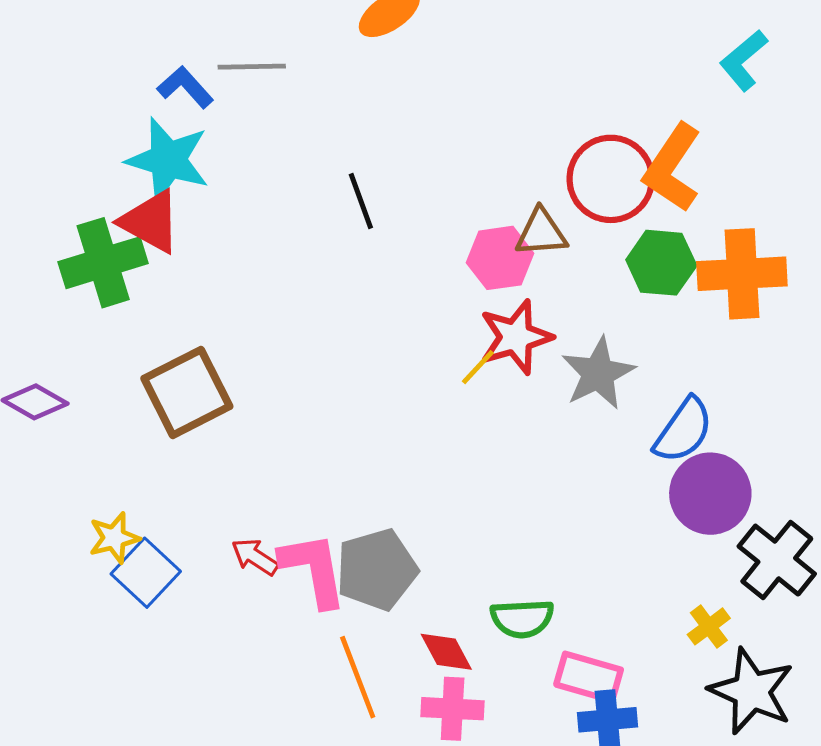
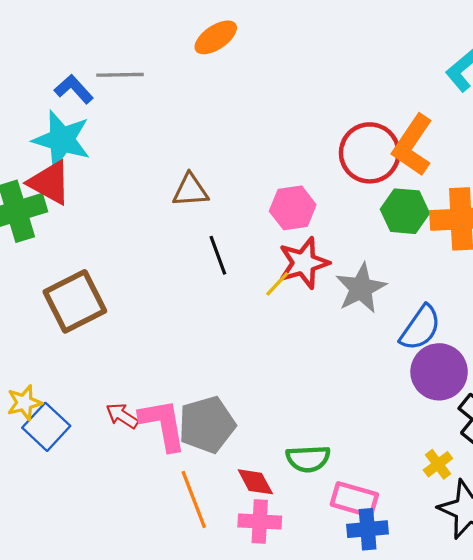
black line: (361, 201) -> (218, 255), moved
brown triangle: (541, 233) -> (190, 190), moved

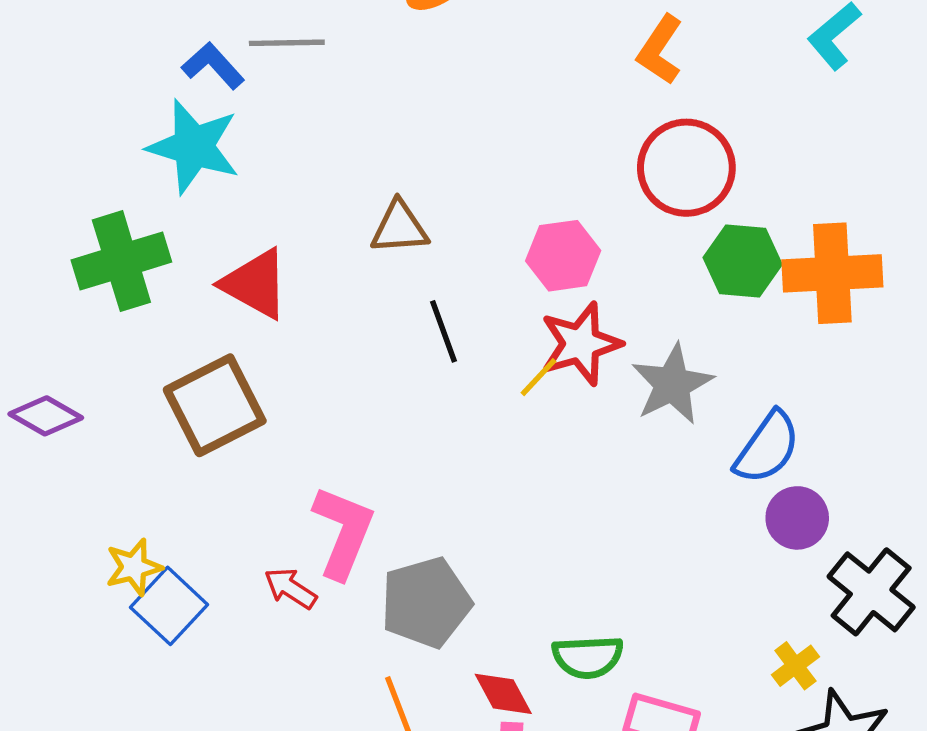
orange L-shape: (413, 145) -> (660, 50), moved, size x0.7
red triangle: (50, 183) -> (255, 284), moved
purple circle: (439, 372) -> (797, 518), size x0.7
pink L-shape: (163, 425) -> (343, 532), moved, turned 32

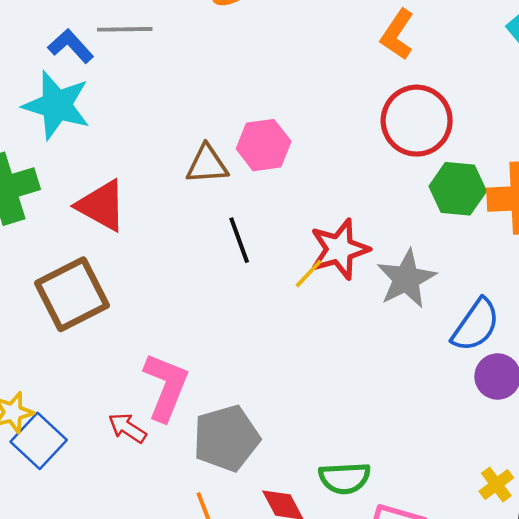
pink hexagon: (563, 256) -> (264, 145), moved

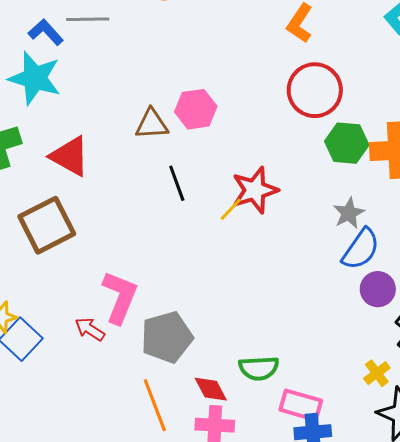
gray star: (406, 279) -> (349, 213), moved, size x0.7

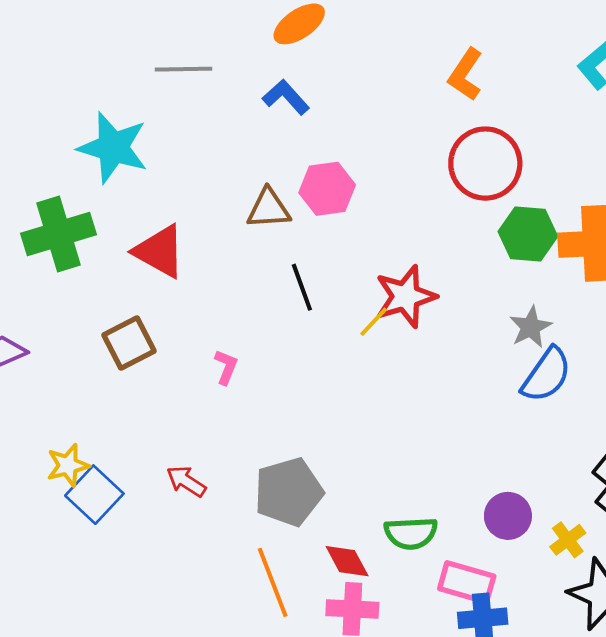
blue L-shape: (46, 32) -> (286, 97), moved
brown square: (47, 225) -> (129, 343), size x0.7
purple circle: (378, 289) -> (508, 516), moved
pink L-shape: (120, 297) -> (226, 367), moved, size x0.5

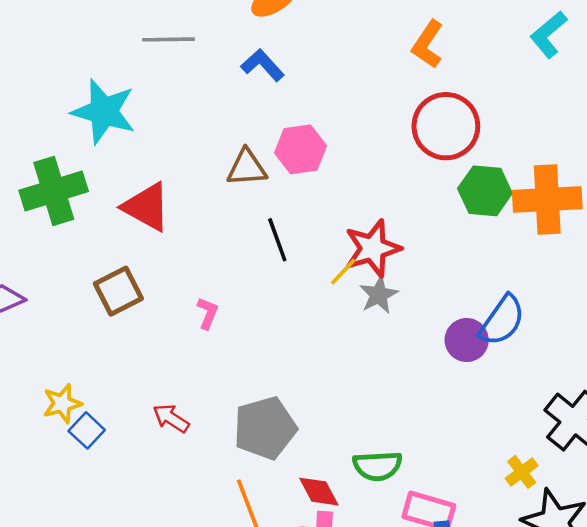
gray star: (531, 327) -> (379, 295), moved
blue square: (94, 495) -> (87, 430), size x0.7
purple circle: (508, 516) -> (467, 340), moved

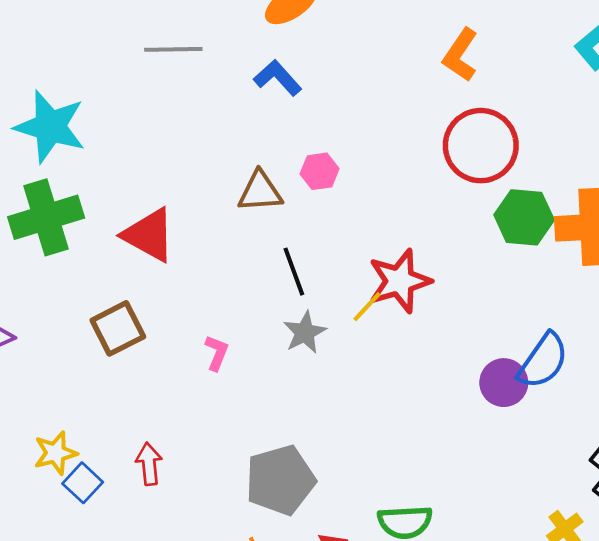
cyan star: (104, 112) -> (50, 127), moved
pink hexagon: (300, 149) -> (320, 171), size x0.7
gray star: (379, 295) -> (305, 332), moved
red arrow: (171, 418) -> (149, 464), moved, turned 51

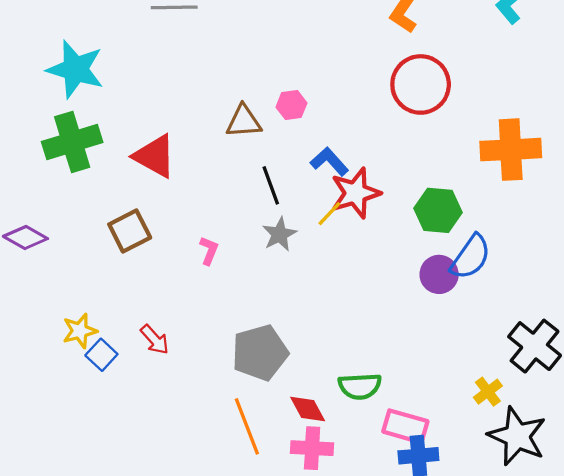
blue L-shape: (278, 78) -> (329, 162), moved
green hexagon: (524, 217) -> (438, 210), moved
red arrow: (149, 464) -> (155, 340), turned 144

